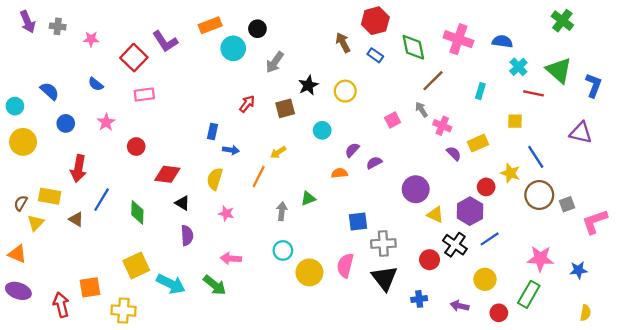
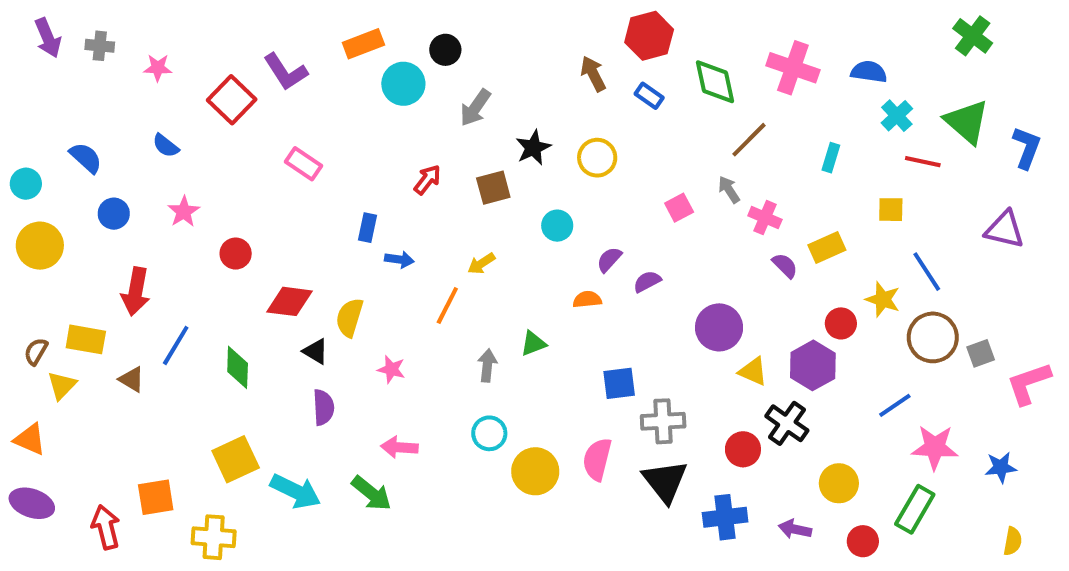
pink rectangle: (144, 95) -> (304, 164), moved, turned 42
yellow semicircle: (215, 179) -> (349, 317), moved
blue line: (490, 239) -> (895, 405), moved
blue cross: (419, 299) -> (725, 517), size x1.5

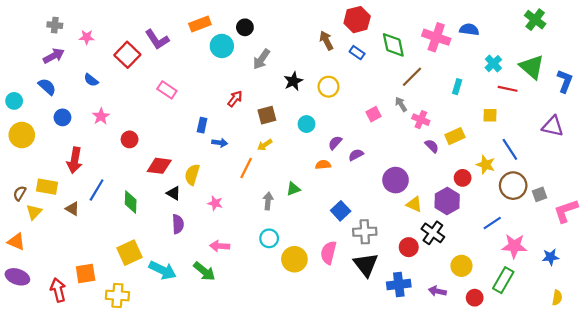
purple arrow: (48, 38) -> (54, 56), moved, turned -95
blue semicircle: (869, 72) -> (469, 29), moved
brown square: (493, 188) -> (267, 115), moved
blue square: (619, 383) -> (341, 211), turned -36

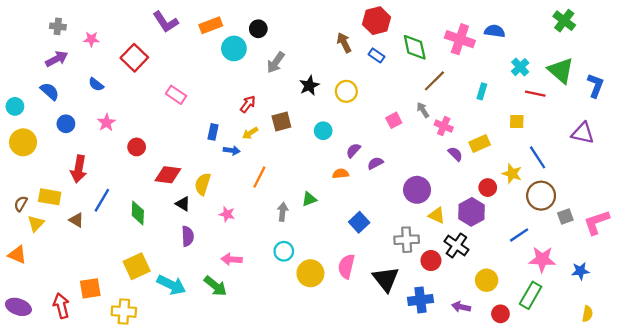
purple L-shape: (157, 39) -> (166, 22), moved
yellow arrow: (265, 145) -> (250, 133), moved
gray square: (540, 194) -> (565, 216), moved
gray cross: (365, 232) -> (407, 240), moved
purple ellipse: (17, 277) -> (18, 307), moved

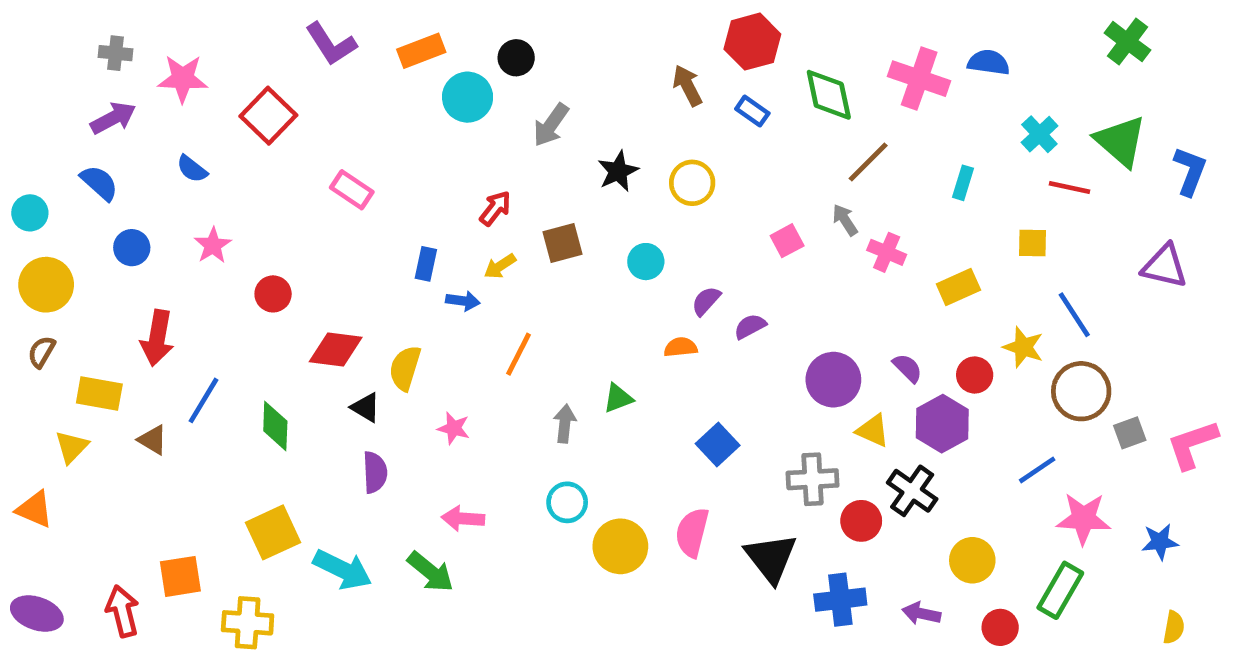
pink star: (91, 39) -> (183, 79), size x1.5
purple semicircle: (455, 154) -> (907, 368), moved
brown semicircle: (21, 204) -> (41, 352), moved

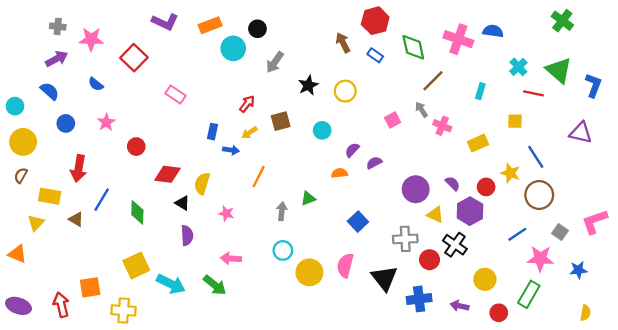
purple L-shape: (331, 44) -> (165, 22), turned -32
gray square: (1130, 433) -> (560, 232), moved, turned -35

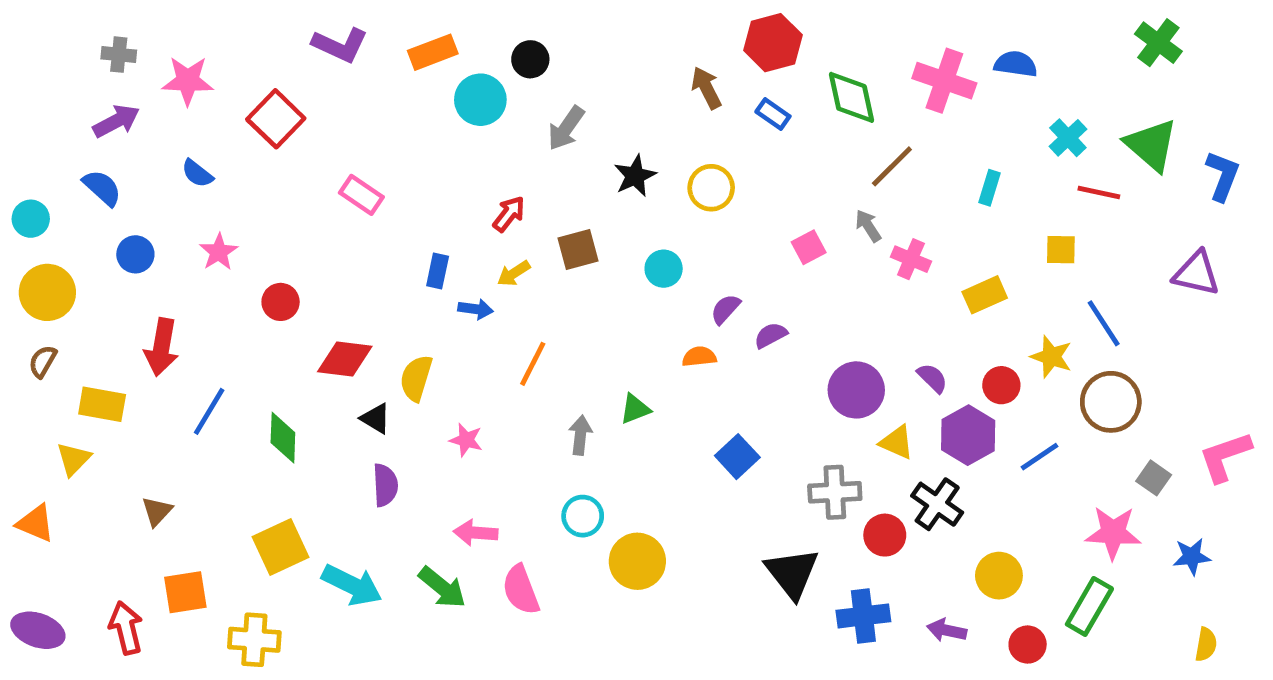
brown triangle: (76, 219) -> (157, 511), moved, turned 42
blue line: (517, 234) -> (1039, 457), moved
pink semicircle: (345, 265) -> (521, 590), moved, turned -35

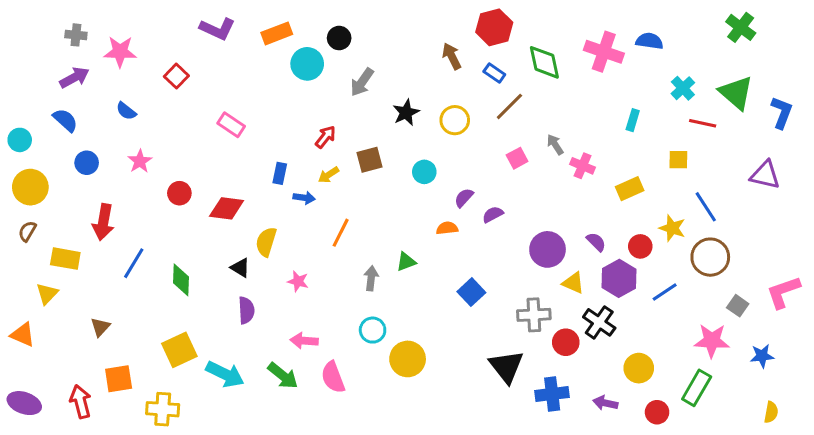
red square: (276, 119) -> (176, 76), size x0.7
brown line: (892, 166) -> (509, 106), moved
red diamond: (345, 359) -> (227, 208), moved

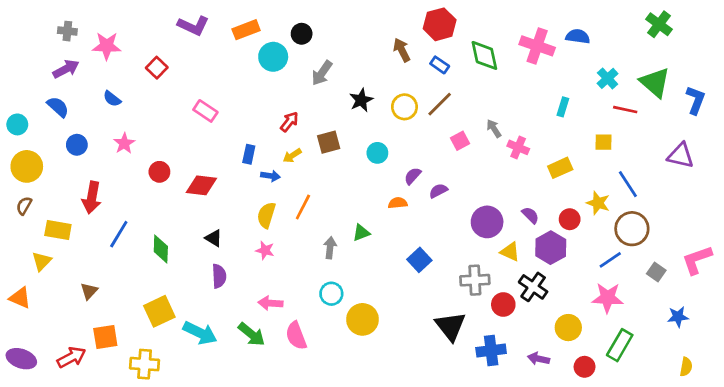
brown line: (509, 106) -> (440, 104), moved
yellow semicircle: (266, 242) -> (266, 215), moved
blue line: (665, 292) -> (610, 260), moved
pink star: (712, 341) -> (608, 298), moved
red arrow: (81, 402) -> (71, 357), turned 76

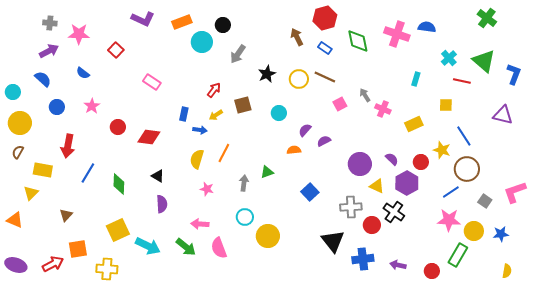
brown line: (440, 104) -> (325, 77), turned 70
pink star: (265, 250) -> (207, 189), moved
yellow circle: (568, 328) -> (474, 231), moved

